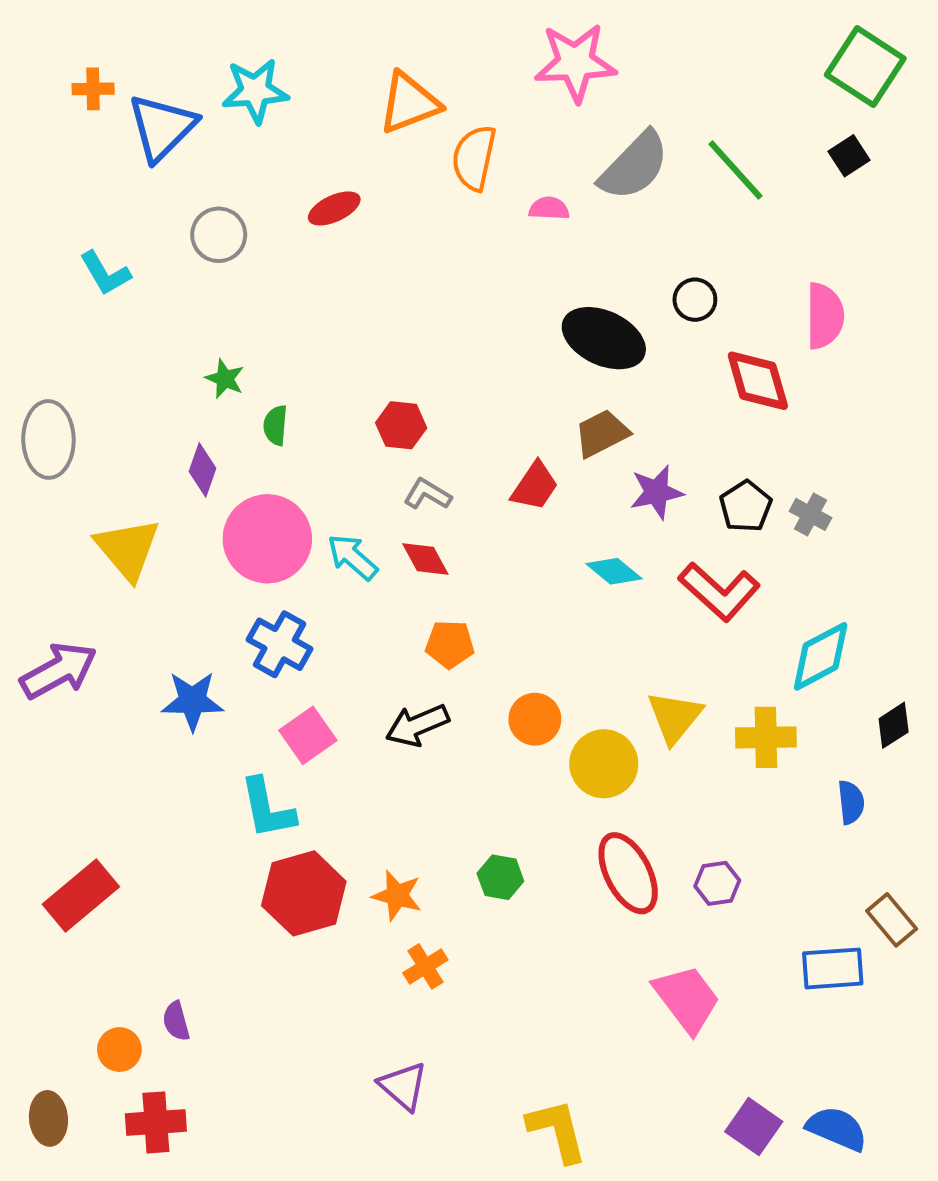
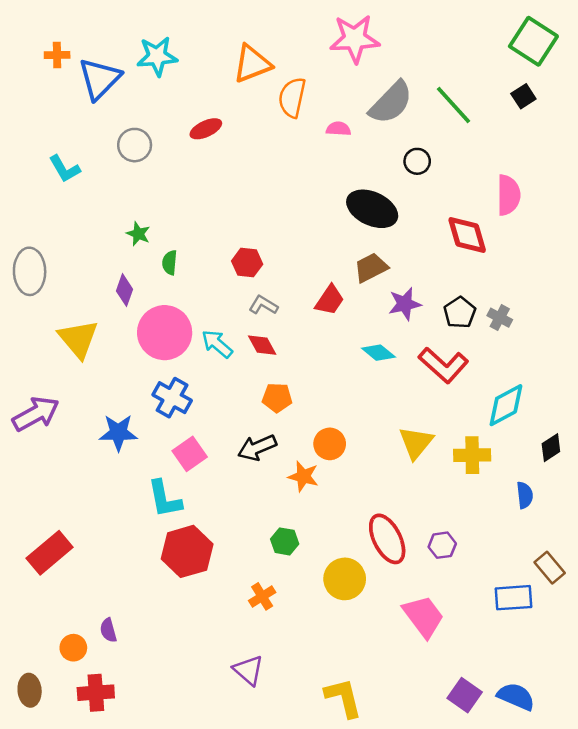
black circle: (695, 300) -> (417, 161), moved
yellow circle: (604, 764) -> (345, 579), moved
green hexagon: (500, 877) -> (285, 541), moved
orange star: (397, 895) -> (303, 476), moved

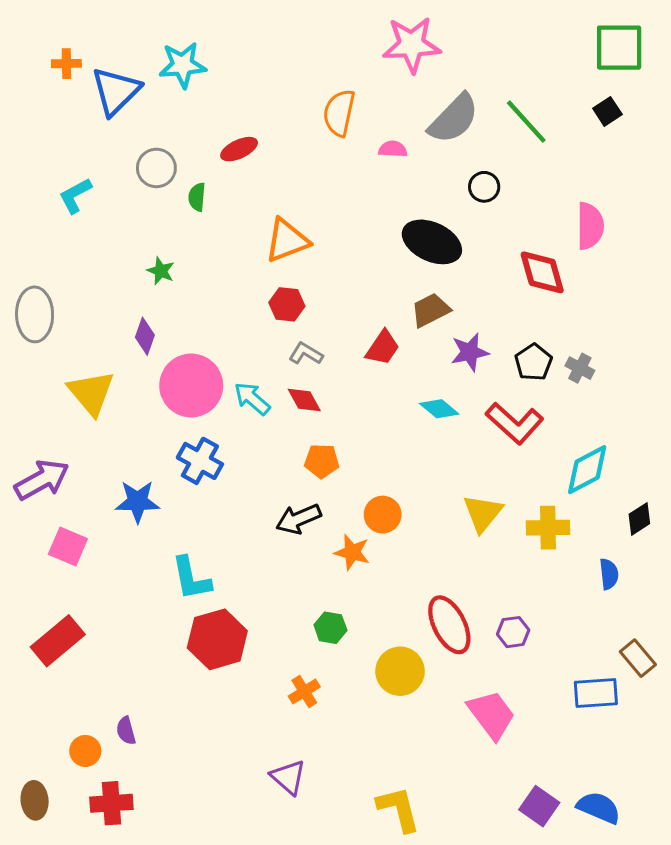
green square: (533, 41) -> (619, 48), turned -33
orange triangle: (252, 64) -> (287, 240), moved
cyan L-shape: (65, 169) -> (75, 196), turned 92
green semicircle: (170, 263) -> (197, 197), moved
pink square: (190, 454) -> (68, 546), moved, turned -32

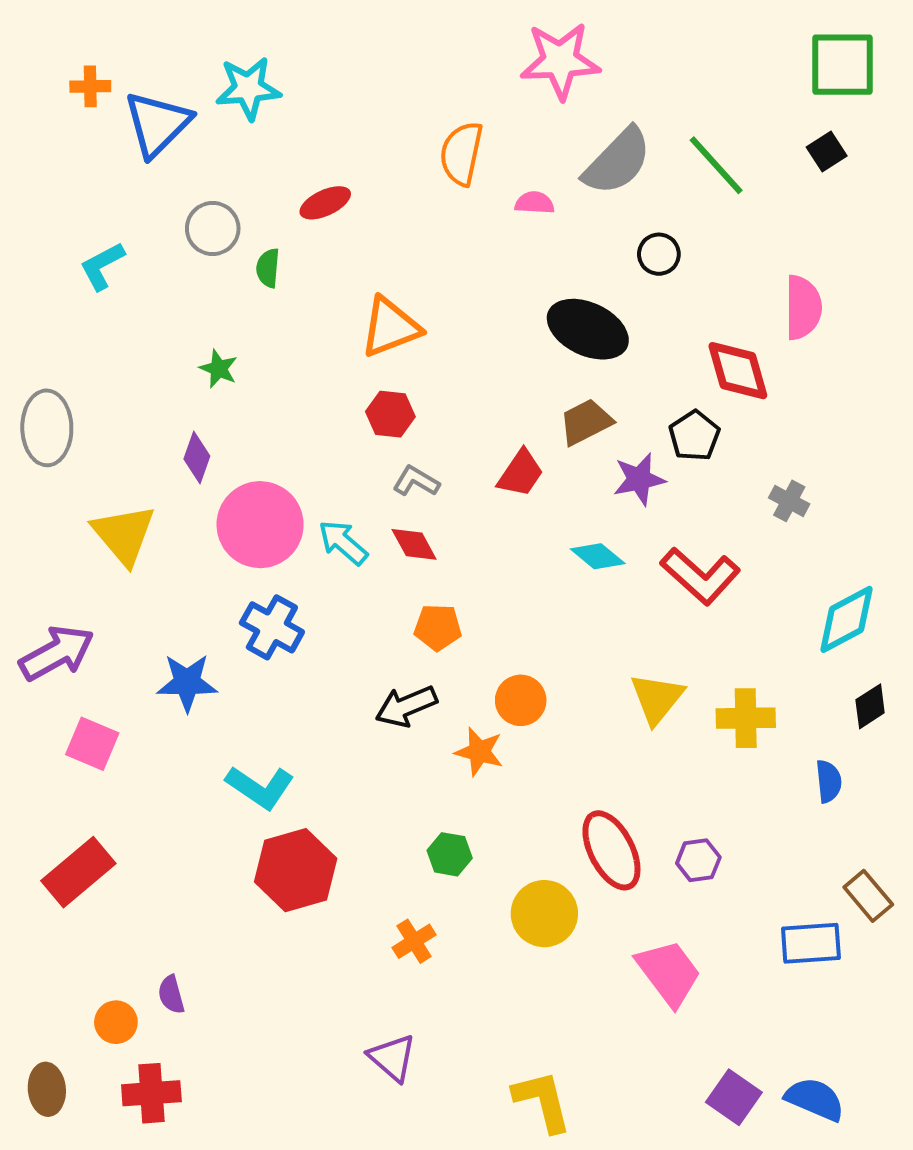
black pentagon: (533, 362) -> (694, 436), moved
cyan diamond: (587, 470) -> (846, 619), moved
cyan L-shape: (191, 578) -> (260, 787), turned -45

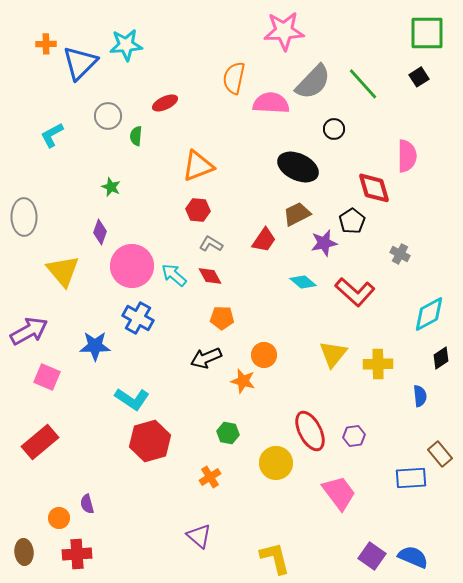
pink semicircle: (534, 203) -> (271, 103), size x1.8

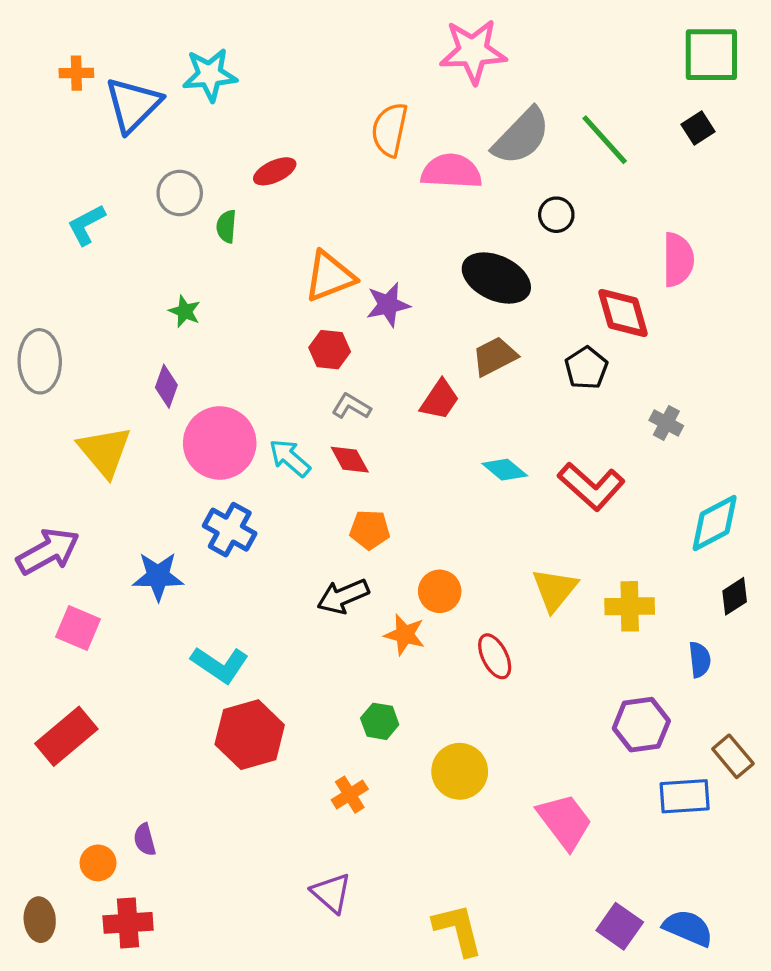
purple star: (324, 243) -> (388, 305), moved
red ellipse: (310, 431) -> (495, 656), moved, size x0.7
purple hexagon: (354, 436) -> (641, 725), moved, size x1.5

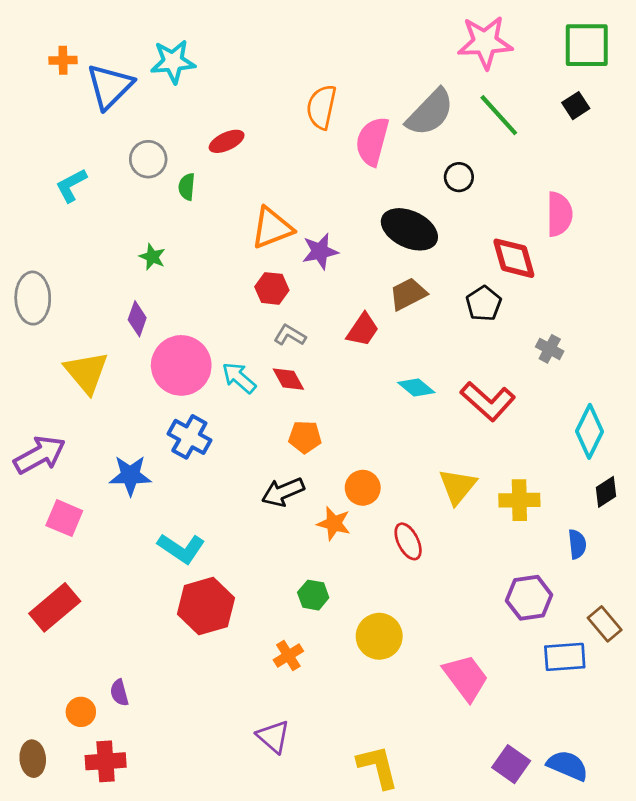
pink star: (473, 51) -> (485, 42), moved
pink semicircle: (451, 171) -> (372, 141), turned -78
cyan diamond: (715, 523) -> (590, 431), turned -36

